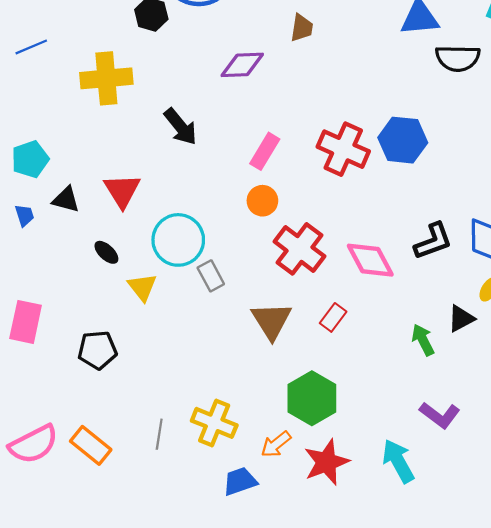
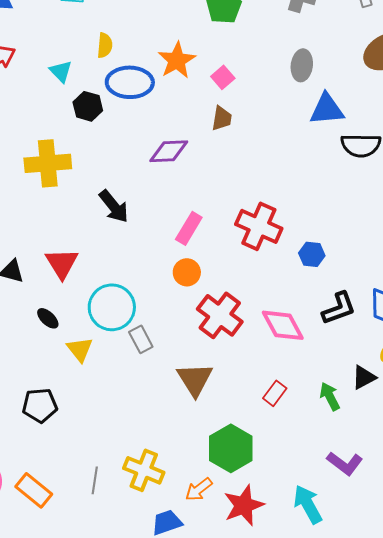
blue hexagon: (403, 140) -> (312, 254), moved, size x0.6
red rectangle: (333, 317) -> (275, 393), moved

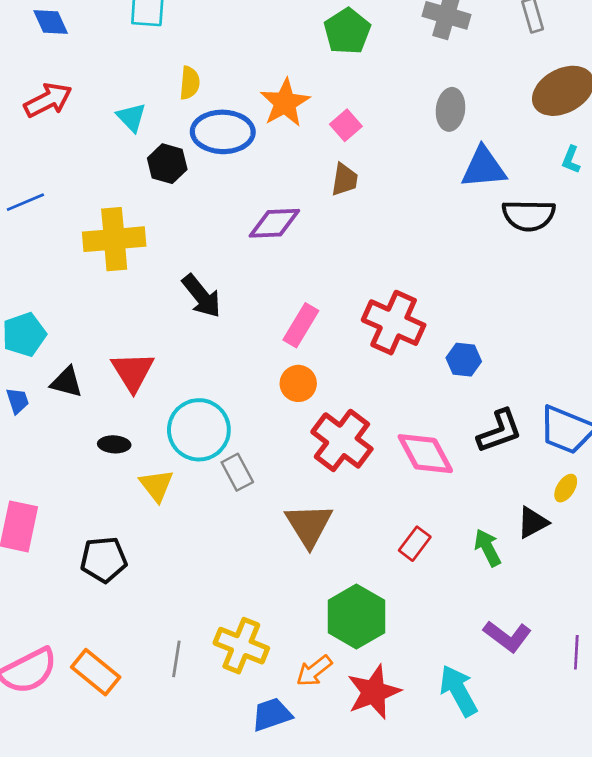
black ellipse: (48, 318) -> (114, 444), turned -40

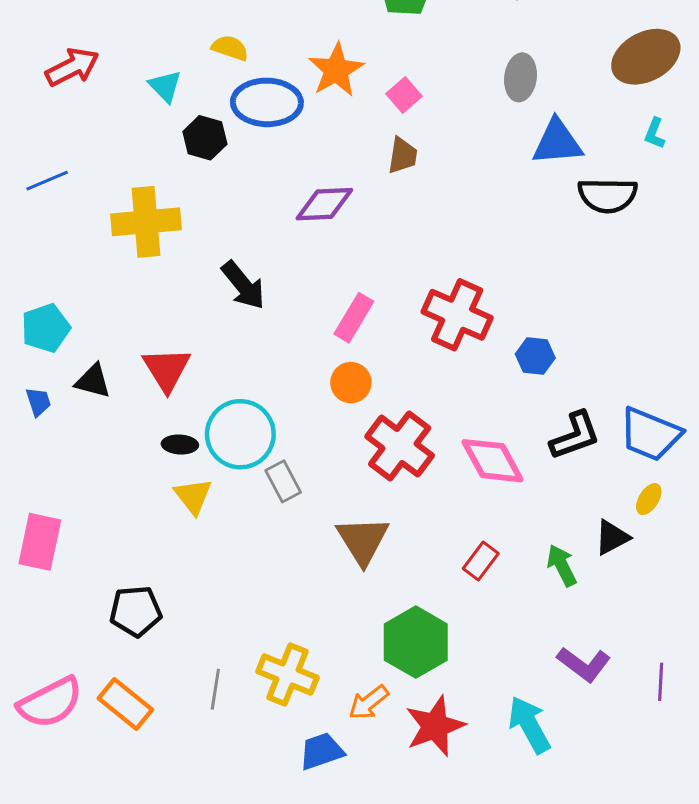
yellow semicircle: (190, 83) -> (230, 48), turned -76
black ellipse: (114, 444) -> (180, 445), moved
black pentagon: (104, 560) -> (136, 611), moved

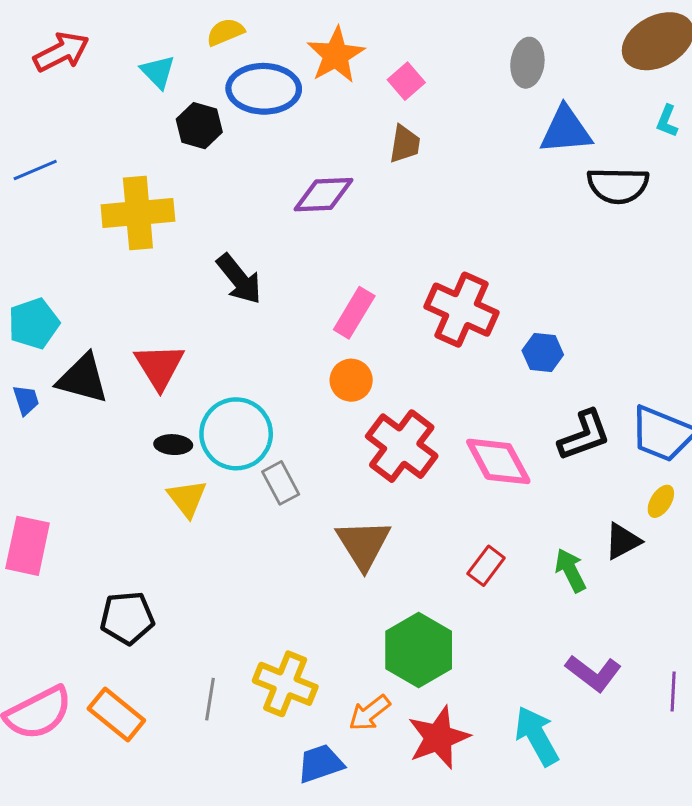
yellow semicircle: (230, 48) -> (225, 32), turned -42
black triangle: (93, 381) -> (83, 379), size x1.4

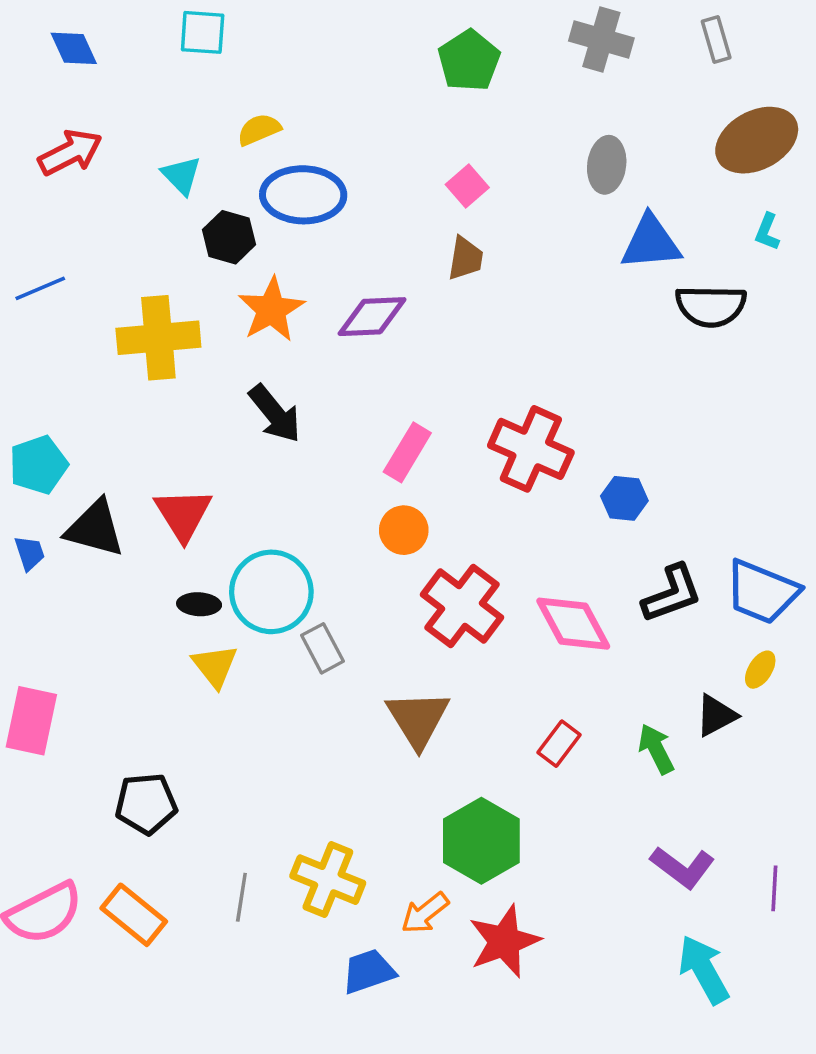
orange star: (336, 55) -> (271, 310), moved
cyan arrow: (537, 736) -> (704, 970), moved

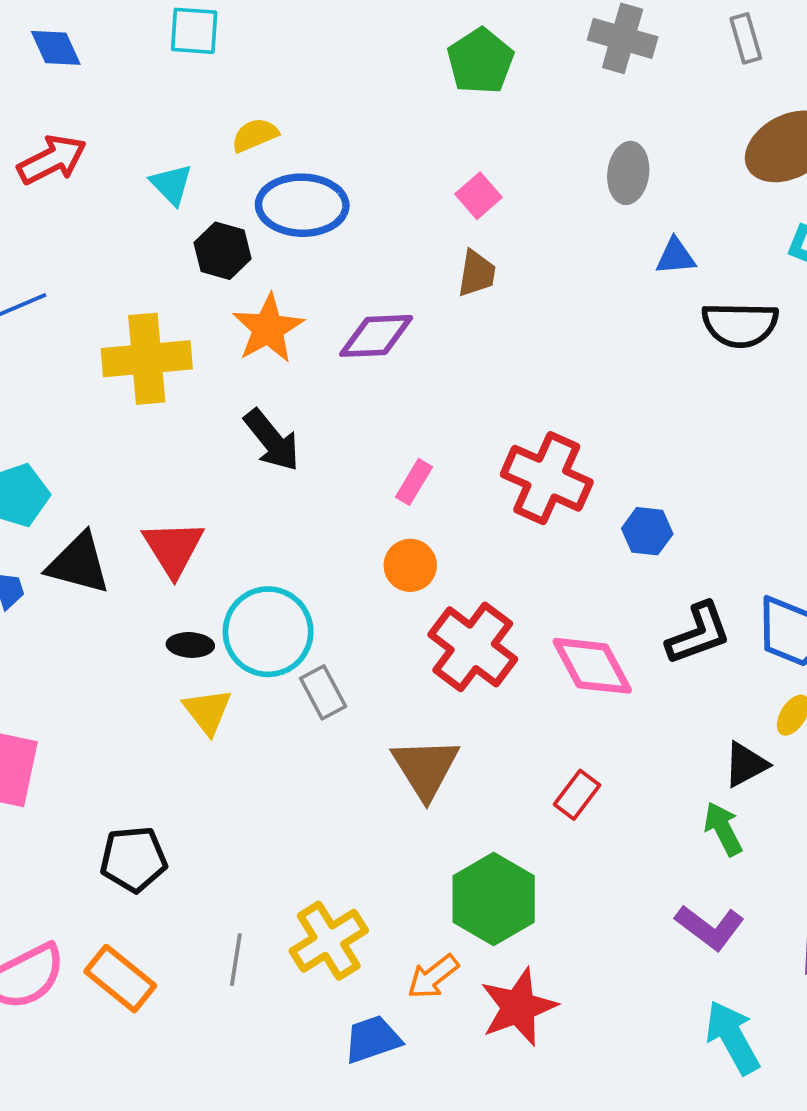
blue triangle: (651, 242) -> (676, 256), size x0.6
pink rectangle: (407, 452) -> (414, 482), size x0.7
green arrow: (656, 749) -> (723, 829), moved
yellow cross: (328, 880) -> (329, 941), turned 36

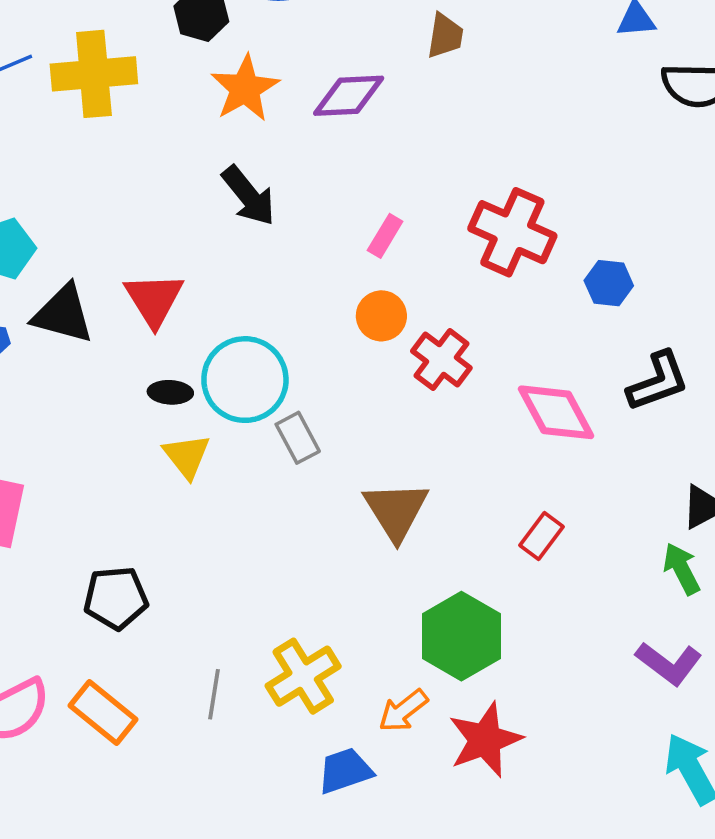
yellow cross: (147, 359) -> (94, 74), moved
red cross: (473, 647) -> (441, 360), moved, size x0.7

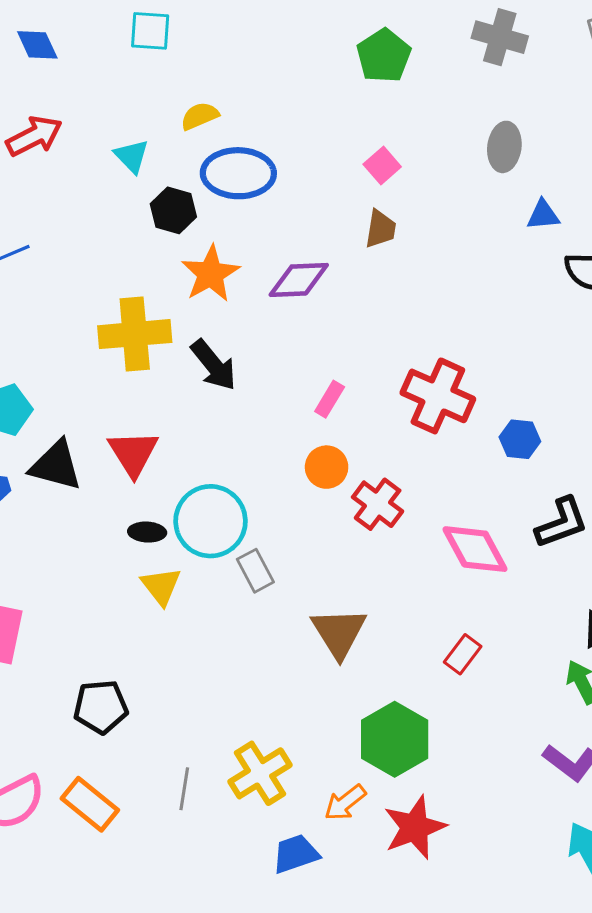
yellow cross: (94, 74) -> (135, 334), moved

